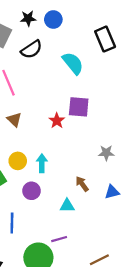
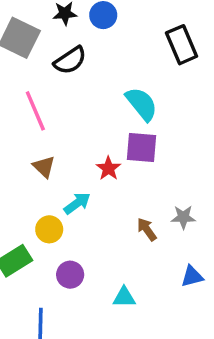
cyan semicircle: (73, 63) -> (142, 104), moved
cyan arrow: (42, 163) -> (77, 203), moved, turned 54
brown arrow: (82, 184) -> (147, 229), moved

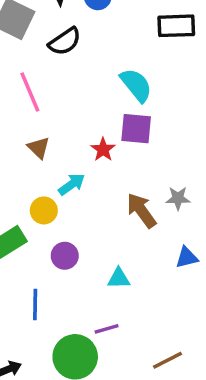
black rectangle: (182, 45) -> (176, 26), turned -69
brown arrow: (147, 229) -> (141, 210), size x1.5

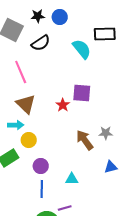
cyan semicircle: (136, 85) -> (82, 49), moved
brown triangle: (39, 148) -> (26, 104), size x1.5
cyan arrow: (72, 184) -> (16, 125), moved, turned 35
blue line: (35, 305) -> (42, 189), moved

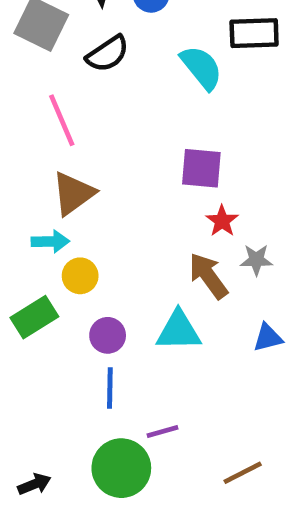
brown triangle: (26, 104) -> (73, 193), turned 40
red star: (63, 105) -> (222, 221), moved
cyan triangle: (72, 179) -> (179, 331), moved, size x1.5

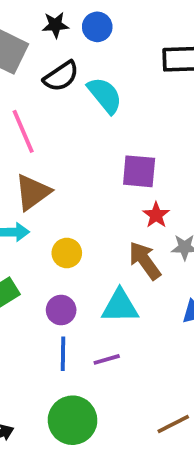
cyan semicircle: (201, 68) -> (105, 95), moved
yellow circle: (80, 276) -> (67, 253), moved
purple line: (163, 431) -> (107, 359), moved

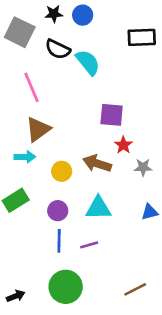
black semicircle: (61, 76) -> (58, 49), turned 60
brown arrow: (145, 261) -> (97, 163), moved, turned -36

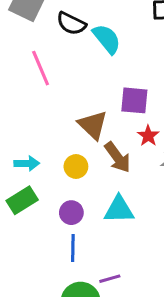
brown triangle: (38, 129) -> (93, 125), moved, turned -40
cyan arrow: (25, 157) -> (27, 163), moved
brown arrow: (97, 163) -> (117, 157), turned -144
purple line: (89, 245) -> (110, 279), moved

